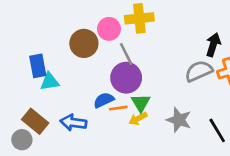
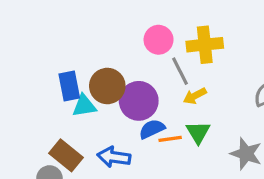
yellow cross: (139, 18) -> (205, 45), moved
brown circle: (84, 43) -> (107, 86), moved
purple circle: (126, 78) -> (139, 101), moved
yellow arrow: (138, 119) -> (195, 96), moved

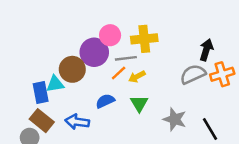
gray line: (180, 71) -> (126, 58), turned -70
blue rectangle: (69, 86) -> (41, 92), moved
purple circle: (139, 101) -> (94, 52), moved
orange line: (170, 139) -> (119, 73), moved, turned -35

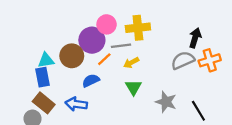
orange line: (119, 73) -> (104, 59), moved
cyan triangle: (55, 84) -> (46, 60), moved
blue semicircle: (105, 101) -> (91, 81), moved

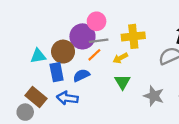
yellow cross: (138, 28) -> (133, 36), moved
gray line: (121, 46) -> (99, 41), moved
blue rectangle: (43, 77) -> (57, 72), moved

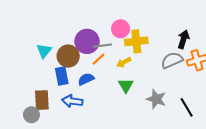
pink circle: (97, 21) -> (121, 29), moved
cyan triangle: (38, 56) -> (44, 51), moved, turned -42
brown rectangle: (36, 97) -> (42, 100), turned 48

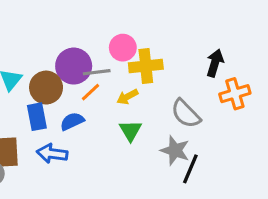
gray semicircle: (172, 60) -> (186, 114), moved, turned -110
black line: (187, 107) -> (190, 169), moved, turned 54

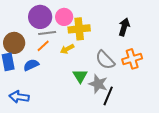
purple circle: (74, 66) -> (40, 17), moved
orange cross: (235, 94) -> (132, 59), moved
green triangle: (130, 131) -> (80, 76), moved
blue arrow: (52, 154) -> (19, 97), moved

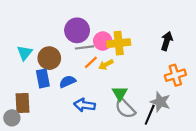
pink circle: (64, 17) -> (103, 41), moved
orange line: (43, 46) -> (91, 62), moved
gray semicircle: (105, 60) -> (125, 108), moved
gray star: (98, 84) -> (160, 102), moved
blue arrow: (19, 97) -> (85, 105), moved

